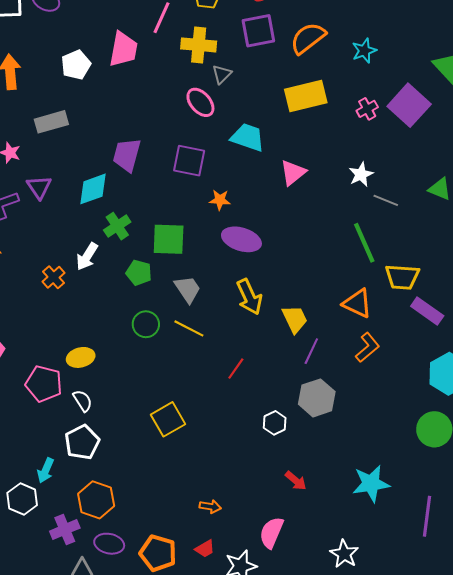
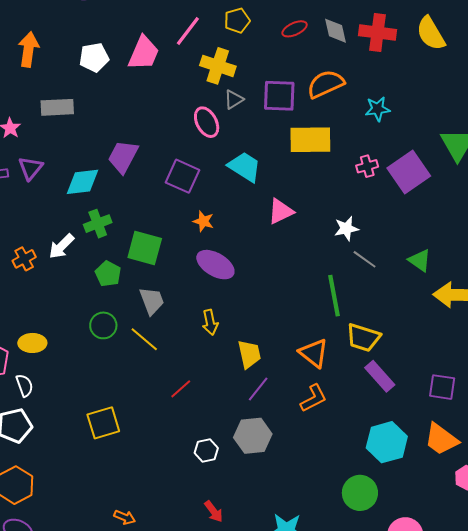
purple square: (258, 31) -> (279, 96), moved
yellow arrow: (249, 297) -> (210, 322), size x0.7

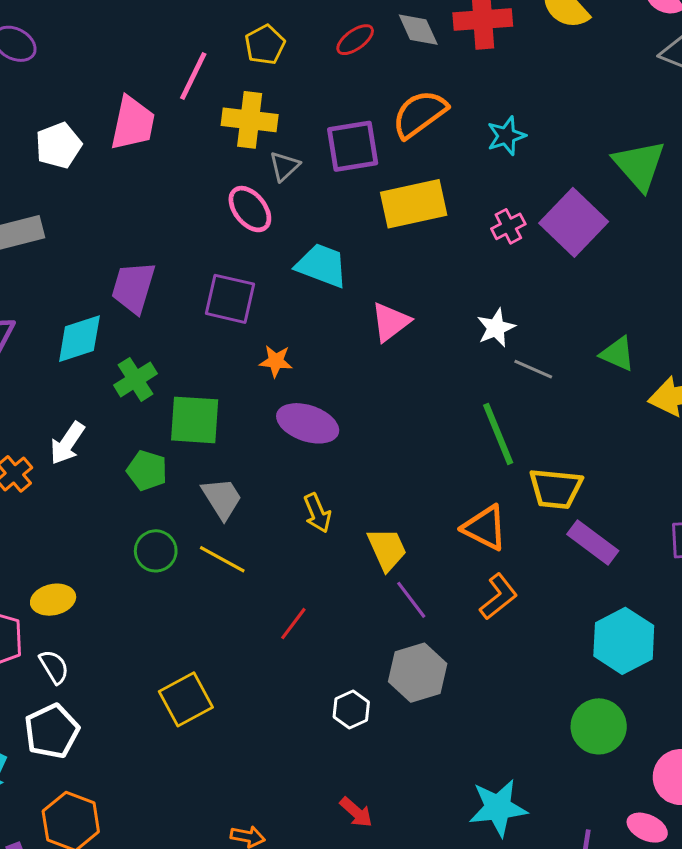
green cross: (98, 224) -> (135, 379), moved
purple line: (258, 389) -> (411, 600), turned -64
red arrow: (214, 511) -> (356, 812), moved

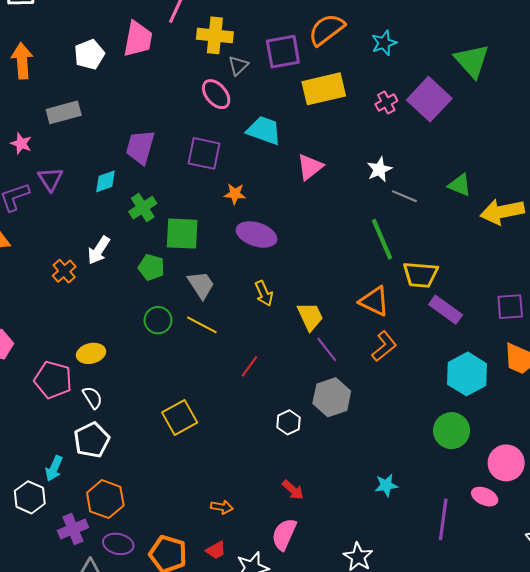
cyan diamond: (79, 339) -> (105, 181), size x0.7
cyan star: (498, 808) -> (386, 485), size x0.6

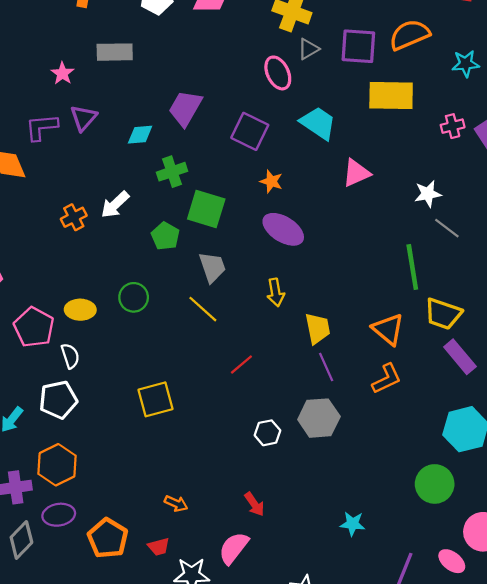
green circle: (158, 320) -> (134, 297), moved
purple ellipse: (118, 544) -> (59, 515), turned -36

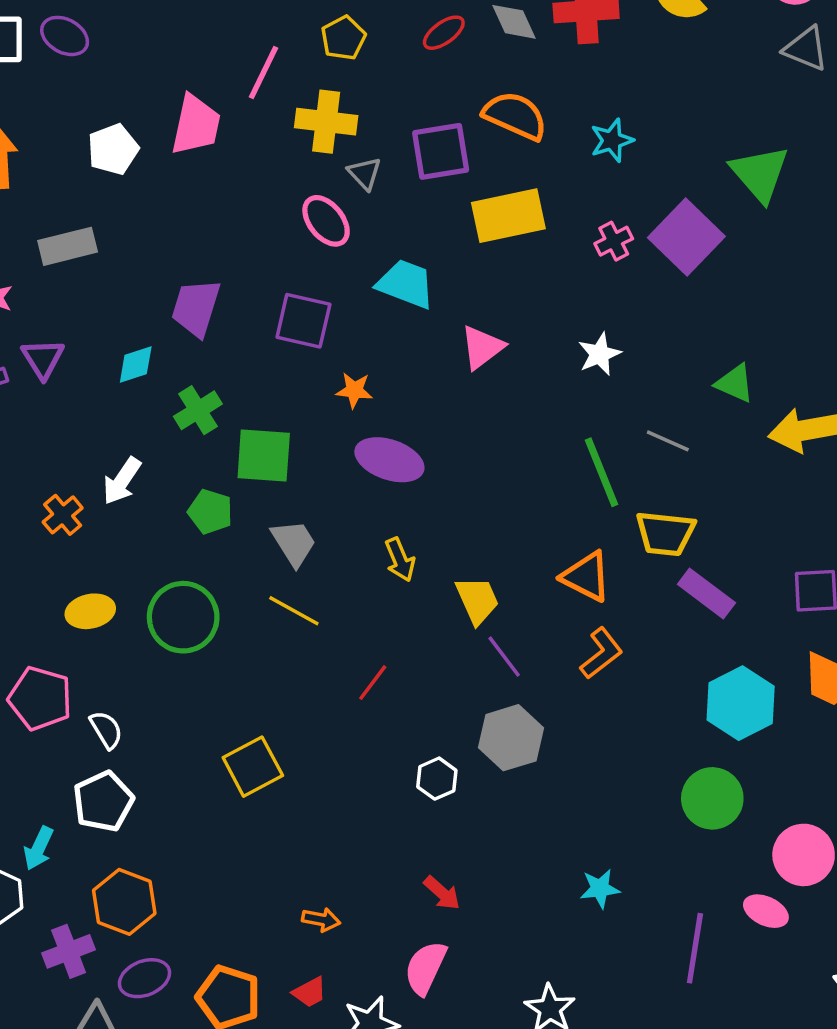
orange semicircle: (409, 35) -> (515, 116), turned 60
gray triangle: (308, 49) -> (365, 173), turned -30
gray line: (447, 228) -> (668, 441), moved
green circle: (134, 297) -> (183, 617), size x1.5
yellow ellipse: (80, 310) -> (90, 611), moved

